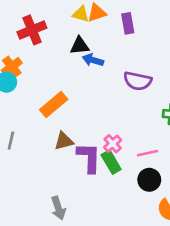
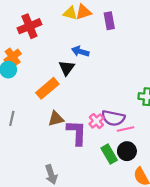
black triangle: (80, 46) -> (67, 68), moved, turned -49
purple semicircle: (138, 81) -> (113, 118), moved
green rectangle: (111, 162) -> (109, 154), moved

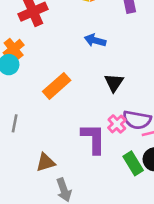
black triangle: (67, 68) -> (114, 83), moved
brown triangle: (56, 119) -> (46, 162), moved

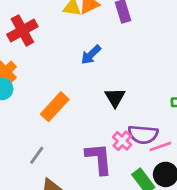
blue arrow: (95, 40) -> (91, 55), turned -54
gray line: (15, 123) -> (37, 155), moved, turned 30

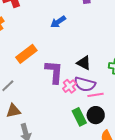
black triangle: (115, 97) -> (84, 63), moved, turned -42
purple L-shape: (99, 159) -> (54, 72), moved

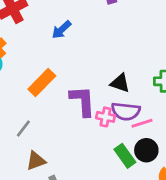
blue arrow: (58, 22) -> (61, 30), moved
pink cross: (69, 86) -> (106, 117), turned -32

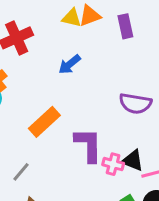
black triangle: (120, 83) -> (133, 160), moved
purple semicircle: (126, 111) -> (135, 103), moved

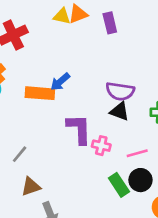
blue arrow: (69, 64) -> (60, 82), moved
orange rectangle: (44, 122) -> (40, 93), moved, turned 48
black triangle: (133, 160) -> (120, 111), moved

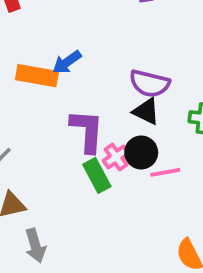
pink cross: (101, 146) -> (116, 157), turned 36
black circle: (140, 180) -> (141, 152), moved
green rectangle: (119, 185) -> (97, 175), moved

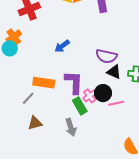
orange rectangle: (37, 76) -> (44, 83), moved
black triangle: (146, 111) -> (114, 72), moved
gray arrow: (35, 246) -> (71, 127), moved

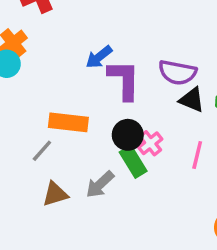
purple L-shape: (74, 82) -> (124, 80), moved
black circle: (103, 93) -> (128, 135), moved
pink line: (116, 103) -> (197, 155), turned -63
gray arrow: (71, 127) -> (100, 184), moved, turned 66

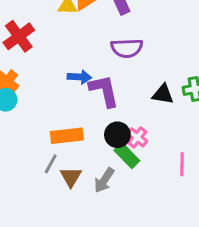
blue arrow: (99, 57) -> (79, 77), turned -125
purple semicircle: (178, 72) -> (127, 48), moved
pink line: (197, 155) -> (182, 164), moved
brown triangle: (55, 194) -> (71, 177), moved, turned -30

